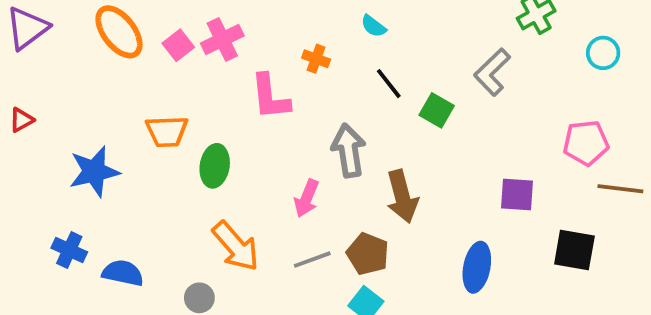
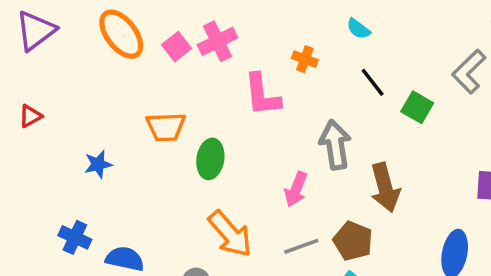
blue star: (94, 172) -> (98, 164), size x0.6

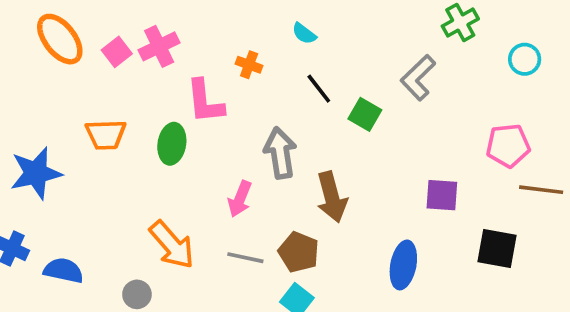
green ellipse: (210, 159) -> (172, 144), moved
blue star: (98, 164) -> (36, 173), size x1.8
gray line: (301, 246) -> (245, 258), turned 32

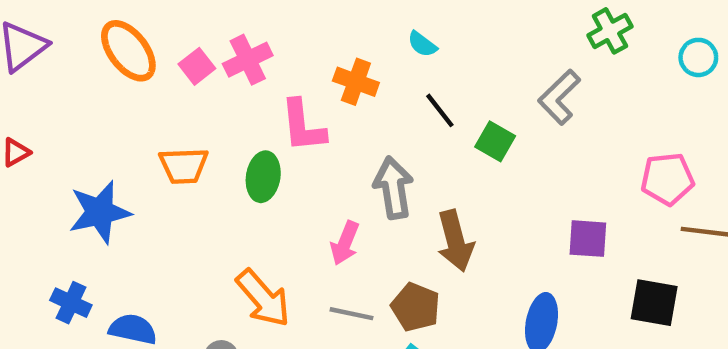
cyan circle: (525, 59) -> (698, 57), moved
orange cross: (249, 65) -> (356, 82), size x1.4

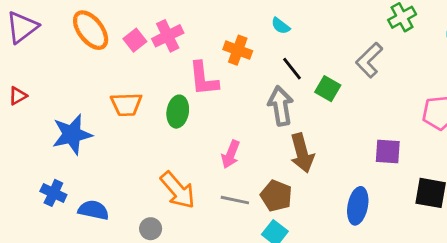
gray arrow: (393, 188) -> (281, 106), moved

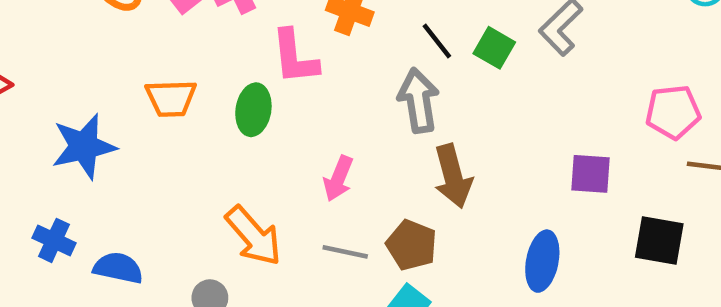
green square: (328, 89) -> (494, 48), moved

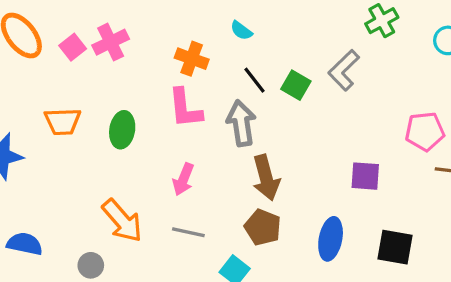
pink L-shape: (295, 57) -> (185, 108), moved
black square: (659, 240) -> (395, 247), moved
brown pentagon: (412, 245) -> (263, 227), moved

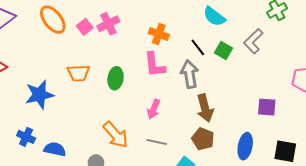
cyan semicircle: (241, 31) -> (214, 17), moved, size x1.6

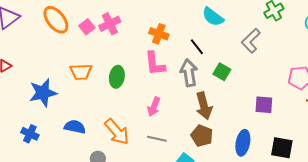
green square: (224, 50) -> (222, 72), moved
blue semicircle: (55, 149) -> (75, 127), moved

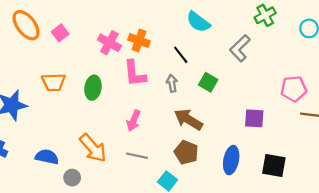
pink cross: (110, 24) -> (109, 43), moved, turned -35
gray arrow: (189, 73) -> (172, 83), size x0.6
brown arrow: (204, 106) -> (188, 119), turned 136
blue semicircle: (75, 127) -> (47, 157), moved

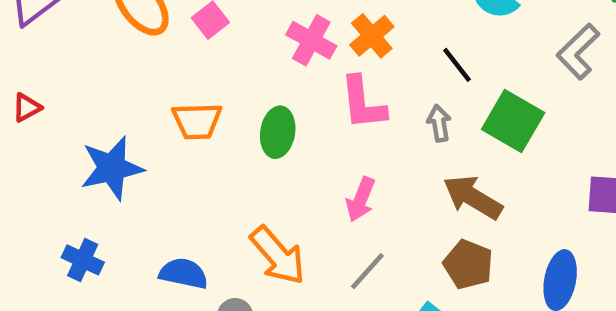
orange cross: (139, 41) -> (372, 36), turned 30
green square: (208, 82) -> (513, 121), size x1.5
gray line: (137, 156) -> (367, 271), turned -60

